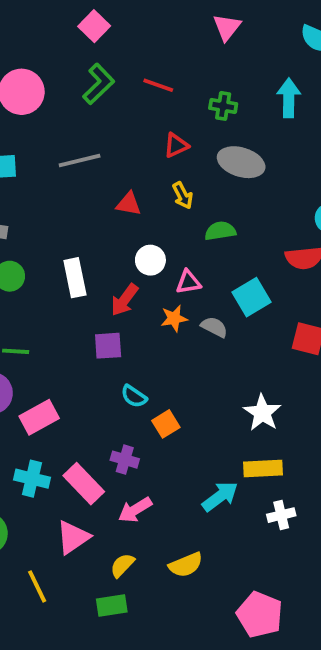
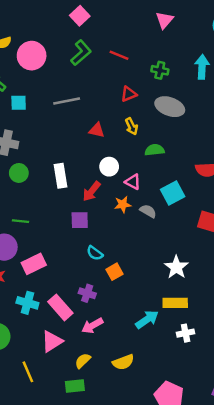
pink triangle: (188, 282) -> (133, 182), turned 35

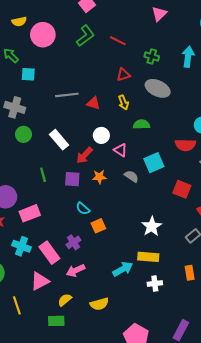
gray line: (67, 101) -> (67, 95), moved
white rectangle: (61, 176) -> (59, 140), turned -36
orange star: (123, 204) -> (99, 177), moved
green line: (21, 221) -> (43, 175), moved, turned 64
purple cross: (87, 293) -> (73, 242), turned 32

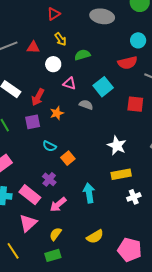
gray ellipse: (158, 88) -> (102, 16), moved
white circle: (101, 135) -> (53, 64), moved
cyan arrow: (123, 269) -> (89, 193), moved, turned -54
yellow semicircle: (99, 304) -> (95, 237), moved

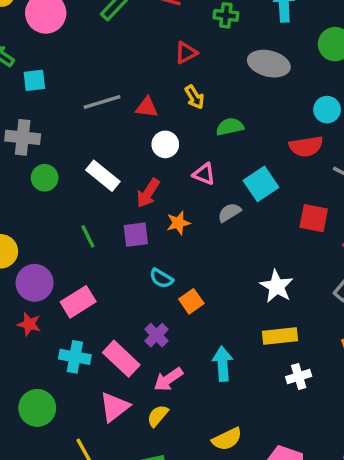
white circle: (53, 64) -> (165, 144), moved
gray semicircle: (86, 105) -> (229, 213), turned -56
yellow semicircle: (55, 234) -> (158, 416), moved

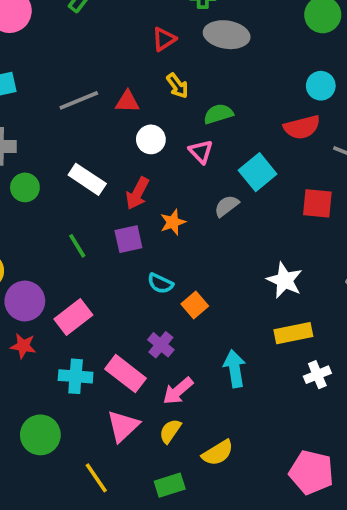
gray ellipse: (269, 64) -> (227, 35), moved
pink triangle: (204, 174) -> (201, 152), moved, turned 30
yellow semicircle: (227, 439) -> (218, 453), moved

